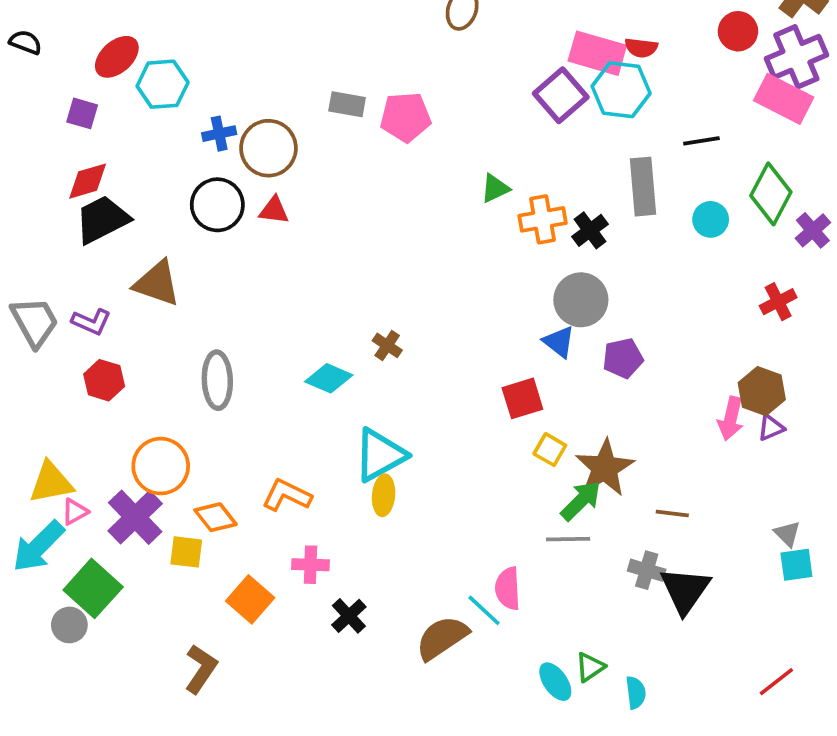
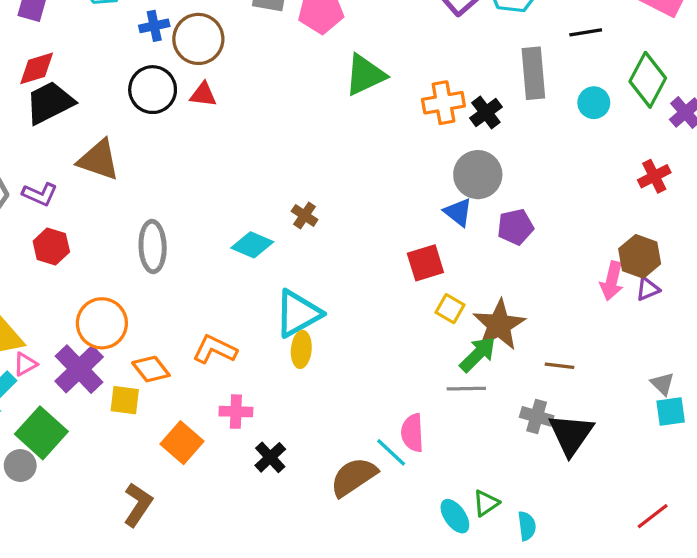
green triangle: (495, 188) -> (365, 75), moved, size x1.6

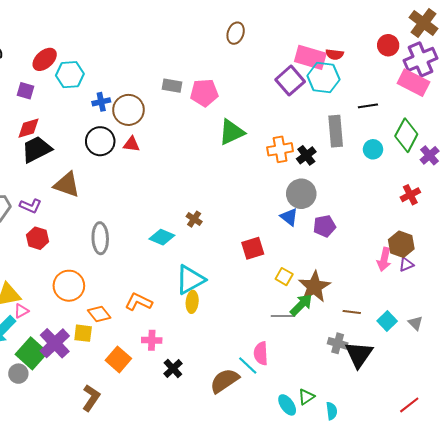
red square: (425, 263) -> (253, 248), moved
purple cross: (79, 369) -> (55, 343), moved
gray line: (466, 389) -> (283, 316), moved
cyan square: (671, 412) -> (387, 321), moved, turned -36

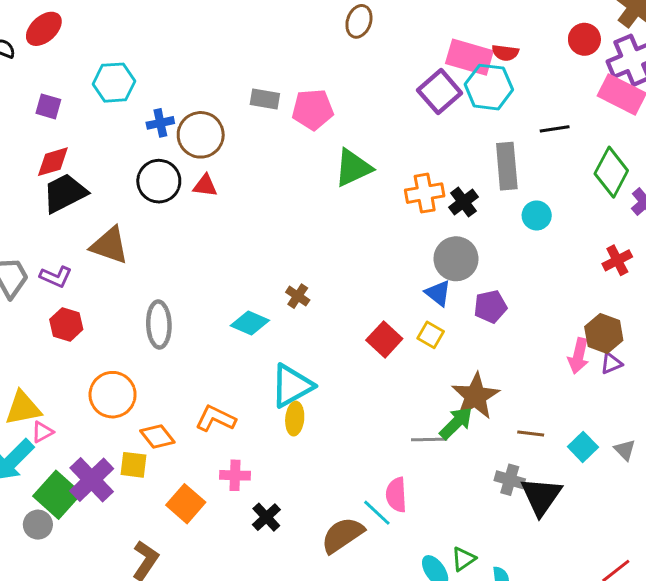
red ellipse: (45, 59) -> (44, 29), moved
cyan circle: (373, 149) -> (537, 215), moved
red square: (253, 248) -> (384, 339), turned -30
yellow square: (284, 277) -> (431, 335), moved

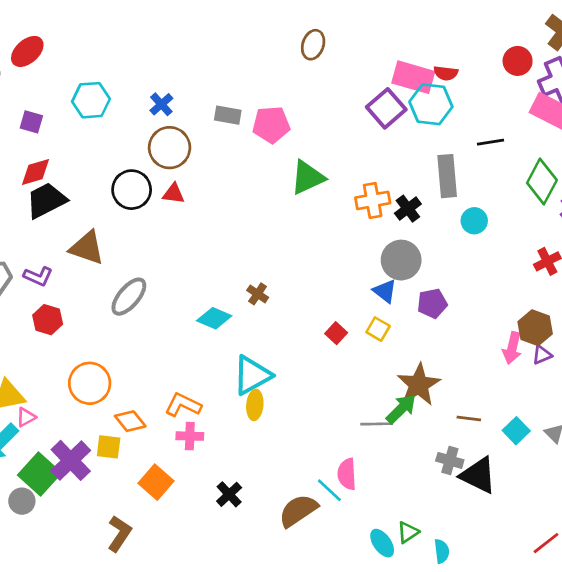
blue cross: (160, 123) -> (161, 104), moved, turned -30
gray ellipse: (159, 324) -> (129, 297), moved, turned 42
red square: (384, 339) -> (336, 333), size x0.7
pink cross: (235, 475) -> (190, 436), moved
black triangle: (541, 496) -> (478, 475), turned -39

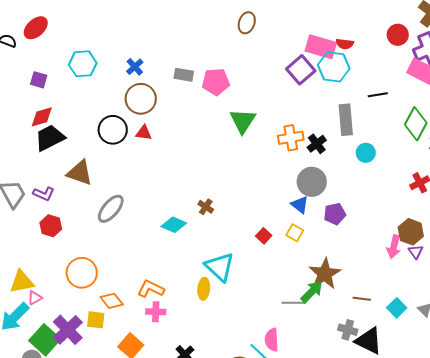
green triangle: (308, 177) -> (243, 121), turned -32
purple triangle: (542, 355) -> (416, 252), turned -42
cyan triangle: (252, 375) -> (220, 267), moved, turned -48

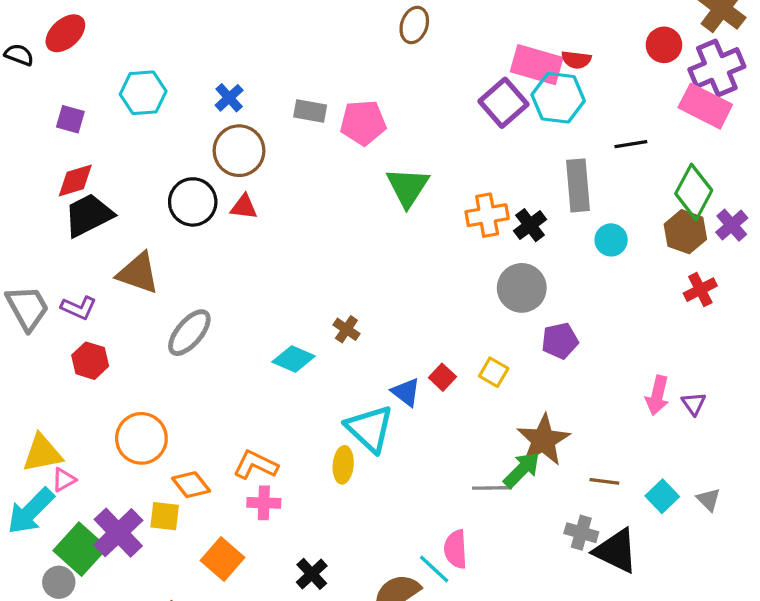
blue triangle: (300, 205) -> (406, 392), moved
brown hexagon: (411, 232) -> (685, 232), moved

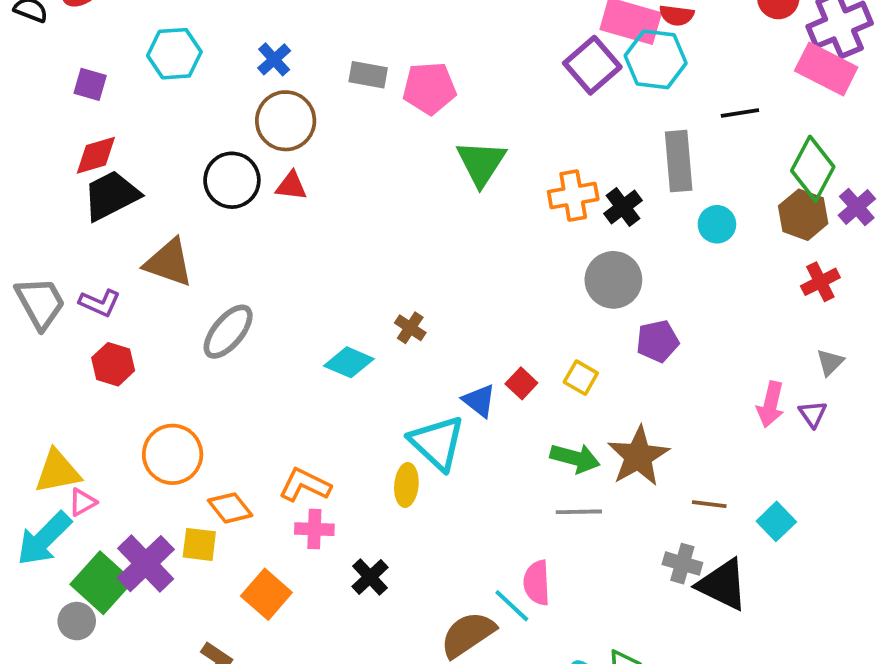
green arrow: (522, 470) -> (575, 458), moved, turned 60
gray triangle: (709, 500) -> (830, 362), moved, turned 30
black cross: (312, 574) -> (370, 577), moved

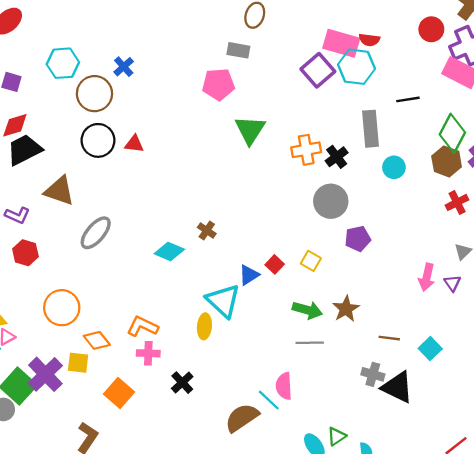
gray rectangle: (368, 75) -> (238, 50), moved
brown circle: (286, 121) -> (94, 94), moved
blue triangle: (479, 401) -> (249, 275), turned 50
brown star: (638, 456) -> (346, 309), size x0.7

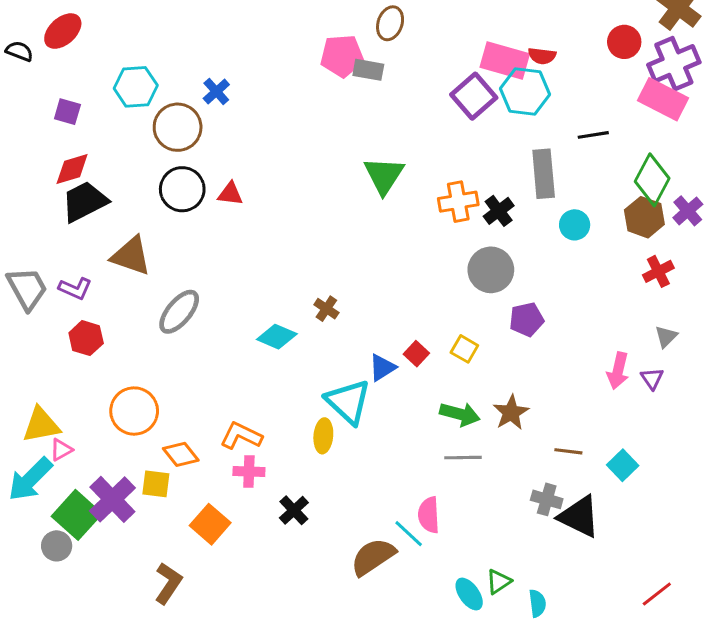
pink pentagon: (218, 84) -> (342, 56), moved

